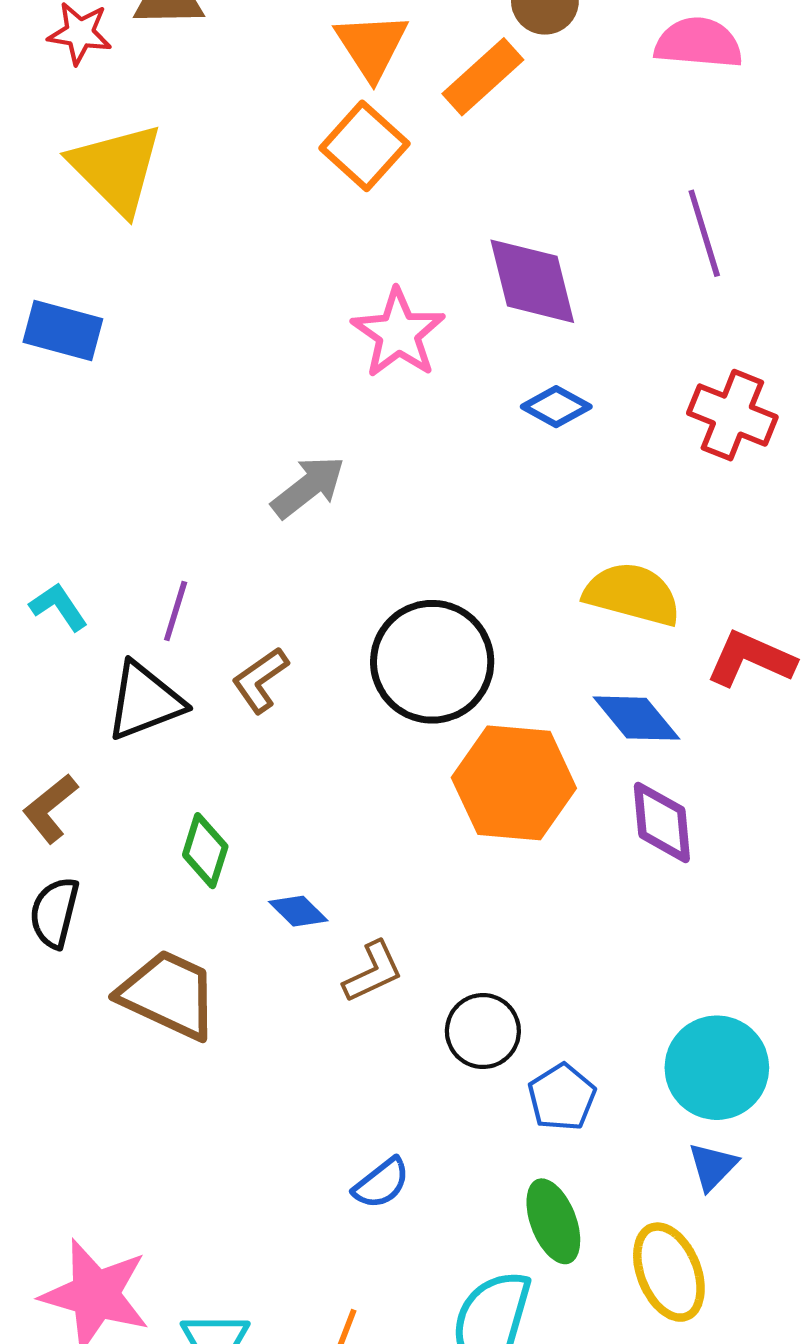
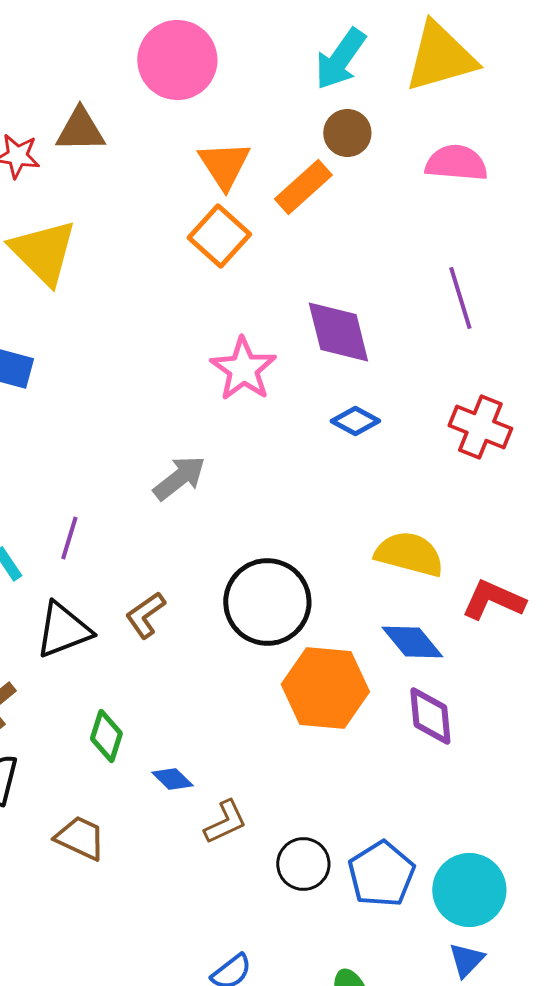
purple line: (176, 611) -> (69, 538), moved
brown trapezoid: (169, 994) -> (80, 838), size x0.7
blue pentagon: (562, 1097) -> (381, 874), moved, size x1.4

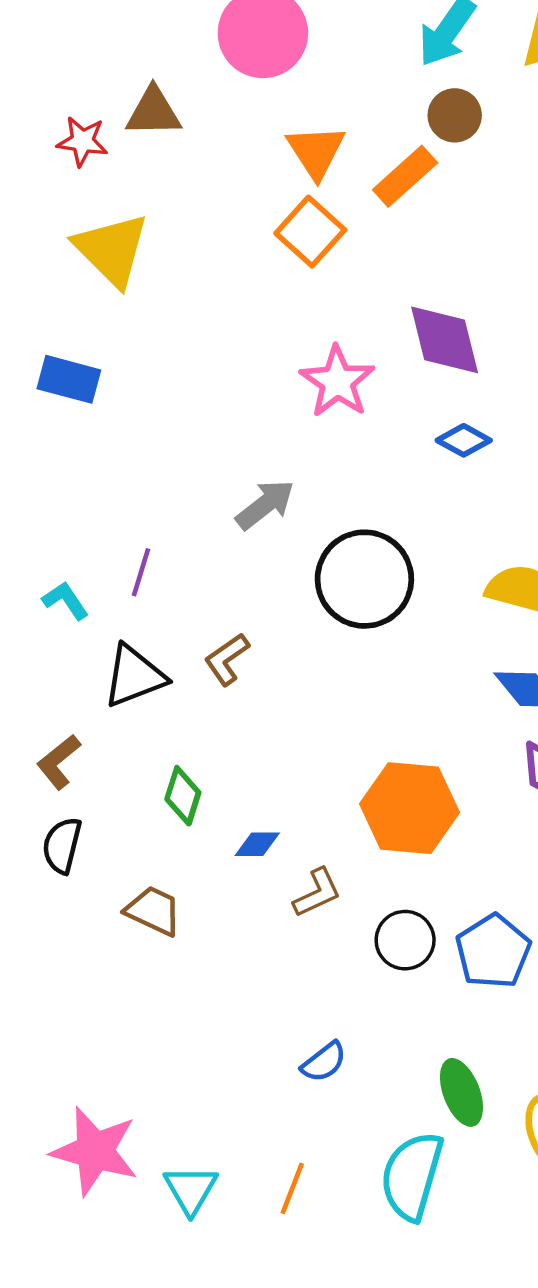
black circle: (267, 602) -> (364, 579), moved
orange hexagon: (325, 688) -> (410, 808), moved
blue diamond: (172, 779) -> (257, 844), turned -45

